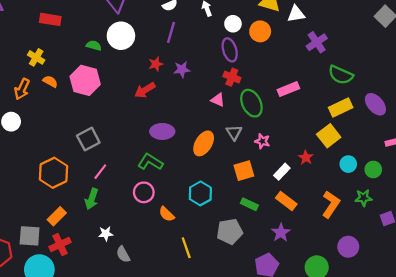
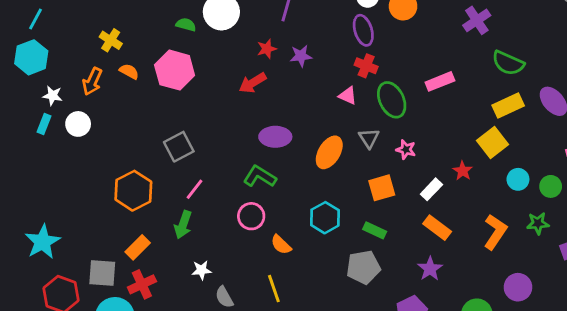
green rectangle: (249, 204) -> (375, 230), moved
yellow line: (186, 248) -> (274, 289), moved

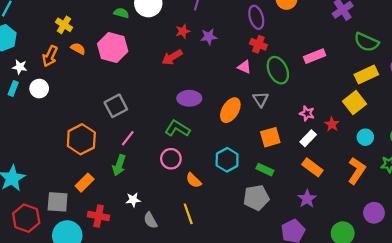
pink star: (406, 150) -> (307, 113), moved
cyan circle: (518, 179) -> (365, 137), moved
red cross: (142, 284) -> (99, 216), moved, turned 36

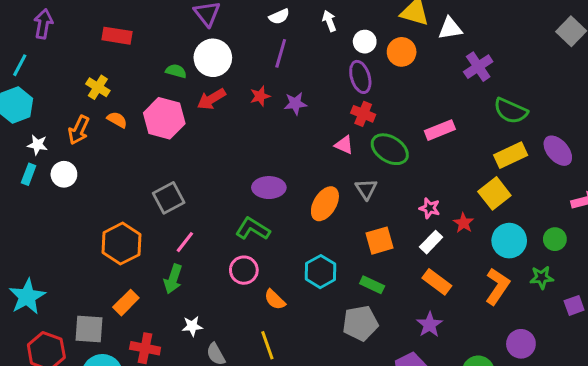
red arrow: (172, 57) -> (211, 99), moved
green ellipse: (278, 70) -> (390, 149), turned -32
cyan circle: (365, 137) -> (509, 241), size x1.5

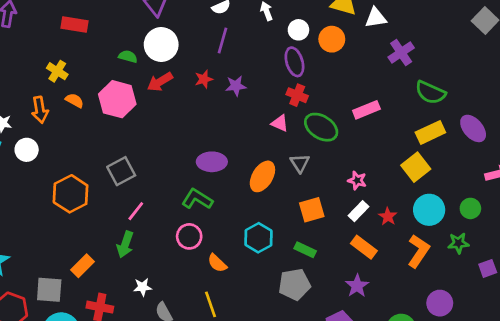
orange arrow: (79, 130) -> (40, 110), turned -35
red star: (463, 223) -> (388, 216), moved
orange hexagon: (121, 244) -> (71, 194), moved

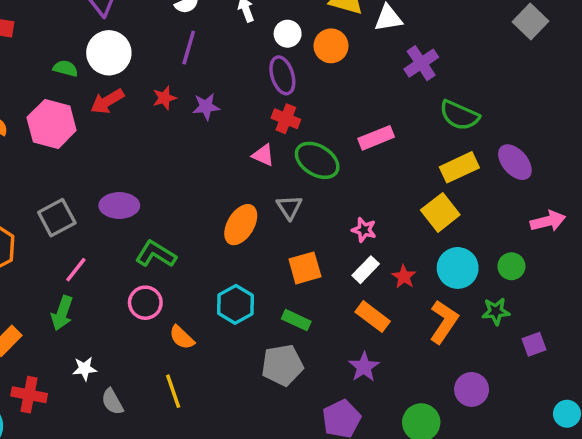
purple ellipse: (212, 162) -> (119, 205), moved

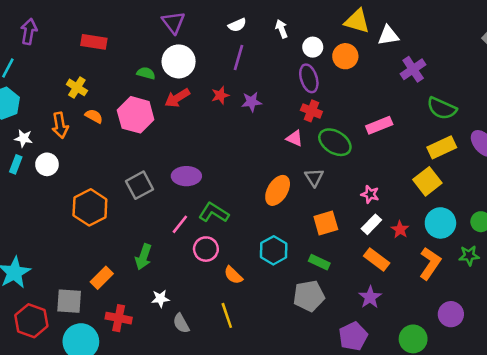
pink line: (76, 270) -> (180, 224), moved

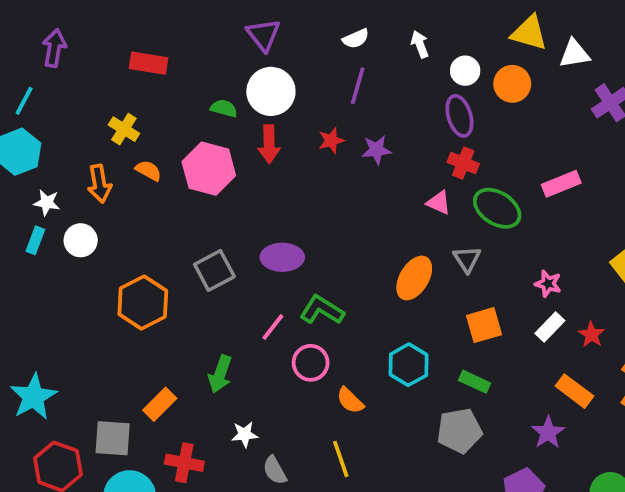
red arrow: (177, 98) -> (269, 144), turned -60
orange rectangle: (377, 259) -> (574, 391), moved

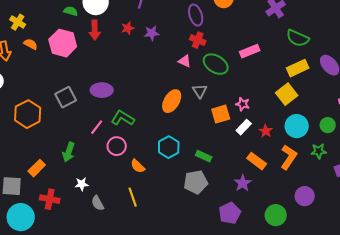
orange square: (484, 325) -> (221, 114), moved

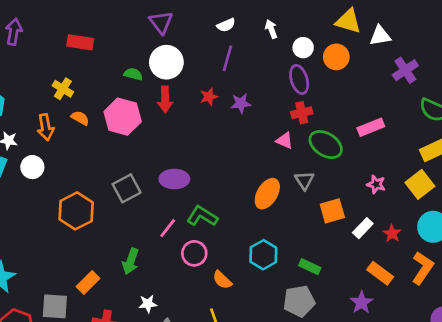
red cross: (198, 40) -> (302, 113), turned -35
pink star: (243, 104) -> (376, 184), moved

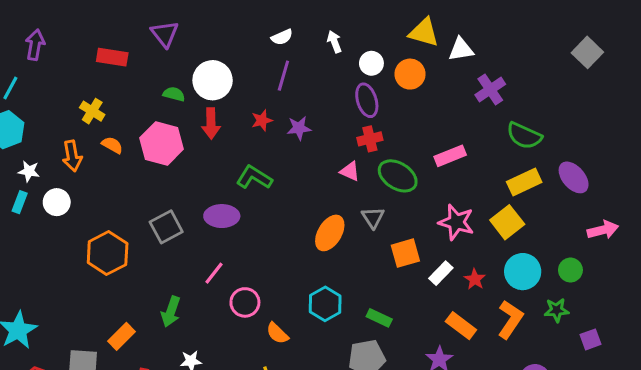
purple triangle: (161, 22) -> (165, 34), moved
pink star: (376, 184) -> (456, 222), size x1.6
green L-shape: (202, 216) -> (254, 177), moved

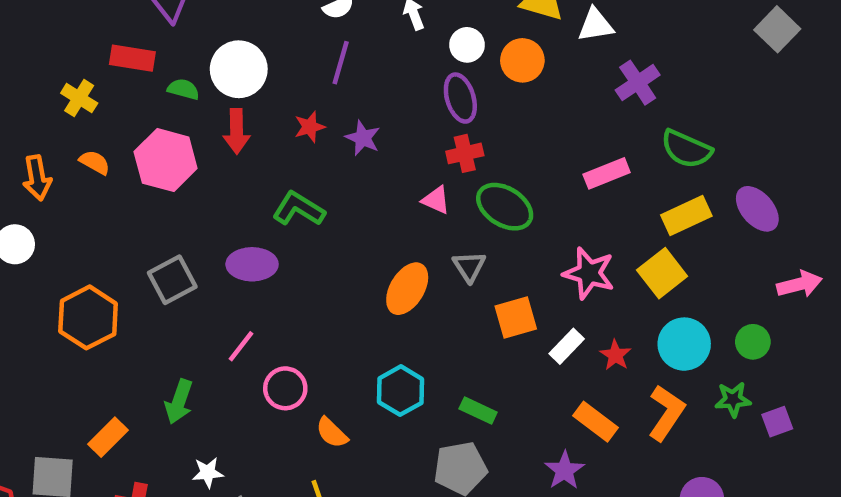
red rectangle: (112, 57) -> (132, 58), moved
yellow cross: (92, 111) -> (79, 98), moved
purple star: (299, 128) -> (363, 138), turned 30
pink rectangle: (450, 156) -> (607, 173), moved
purple square: (591, 339) -> (777, 422), moved

